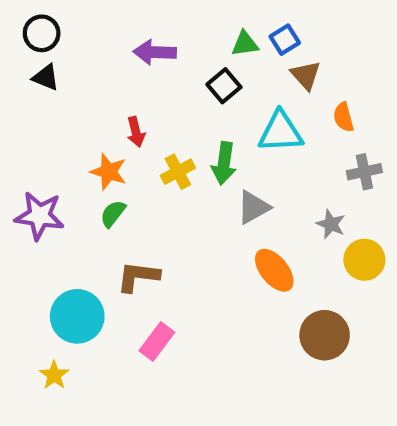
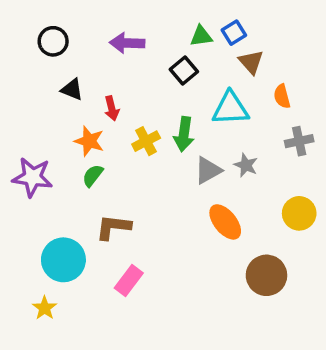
black circle: (42, 33) -> (53, 41), moved
black triangle: (46, 77) -> (72, 89), moved
gray star: (331, 224) -> (246, 165), moved

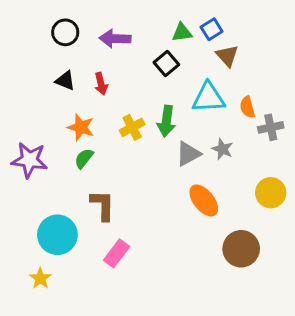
black circle: (53, 41) -> (65, 32), moved
orange semicircle: (282, 96) -> (247, 107), moved
red arrow: (112, 108) -> (101, 84), moved
brown L-shape: (113, 227) -> (103, 205), turned 84

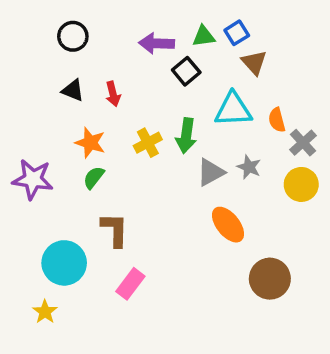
purple arrow: (115, 39) -> (157, 43), moved
gray cross: (271, 127) -> (303, 143), turned -30
yellow circle: (271, 193) -> (301, 184), moved

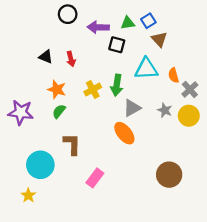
black circle: (73, 36) -> (68, 14), moved
black square: (186, 71) -> (117, 45), turned -35
gray star: (249, 167) -> (165, 110), moved
orange ellipse: (228, 225) -> (124, 133), moved
pink rectangle: (130, 284) -> (95, 178), moved

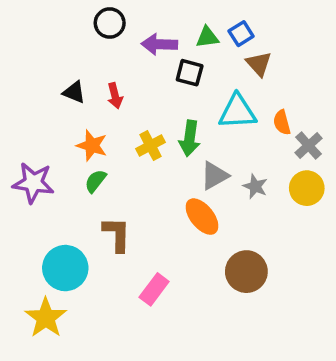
gray star: (165, 110) -> (255, 186), moved
brown circle: (169, 175) -> (246, 272), moved
yellow star: (28, 195) -> (46, 318), size x1.6

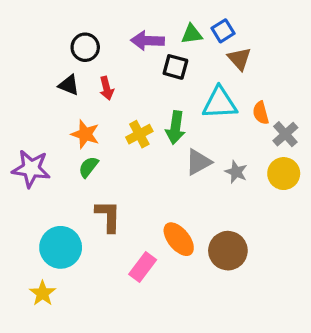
black circle: (110, 23) -> (85, 47), moved
orange ellipse: (202, 217) -> (179, 239), moved
yellow star: (46, 318) -> (43, 293), size x0.7

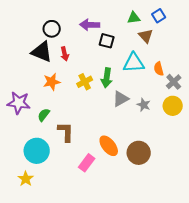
blue square: (223, 31) -> (159, 16), moved
green triangle: (192, 34) -> (134, 18), moved
black triangle: (69, 85) -> (42, 52), size x1.6
orange star: (85, 134) -> (52, 82), turned -30
green semicircle: (88, 167) -> (44, 115), moved

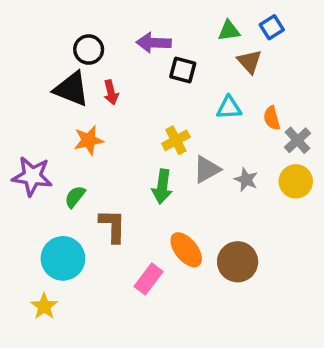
cyan triangle: (134, 63) -> (229, 108), size x0.7
green arrow: (107, 78) -> (162, 186), moved
yellow cross: (85, 82) -> (176, 140), moved

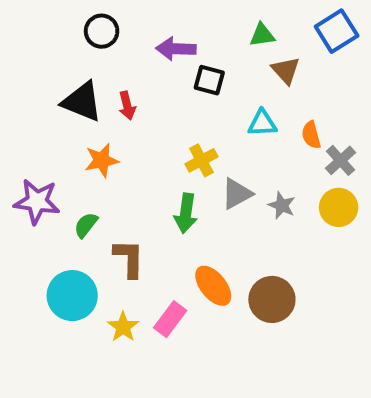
blue square: (272, 27) -> (337, 31), moved, size x1.5
black circle: (89, 50) -> (102, 31), moved
yellow star: (44, 306) -> (123, 327), moved

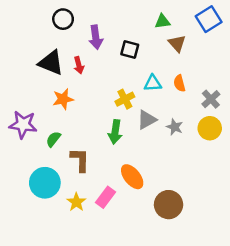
purple arrow: (176, 49) -> (96, 37), moved, turned -100
cyan triangle: (262, 123) -> (153, 83), moved
orange semicircle: (311, 135) -> (179, 83), moved
brown circle: (272, 299) -> (169, 205), moved

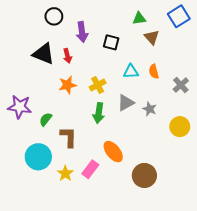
orange star: (63, 99) -> (67, 85), moved
yellow cross: (125, 99) -> (98, 85), moved
yellow circle: (210, 128) -> (180, 127), moved

